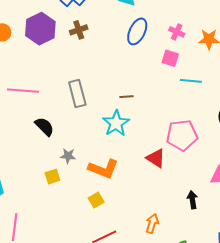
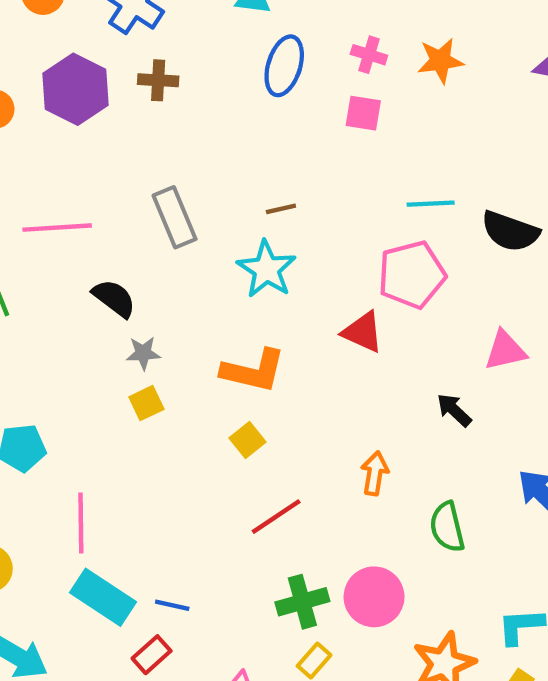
brown cross: (79, 30) -> (158, 80), turned 30
cyan line: (191, 81) -> (431, 204), moved
gray star: (68, 156) -> (143, 353), moved
black arrow: (192, 200) -> (454, 410), turned -30

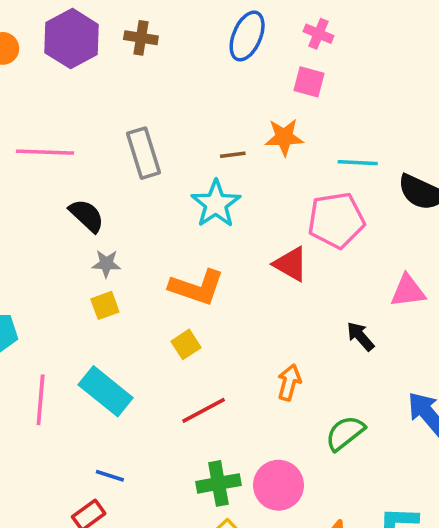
orange star: (440, 61) -> (284, 137), moved
green semicircle: (447, 527) -> (345, 433), turned 60
cyan rectangle: (103, 597) -> (106, 391), moved

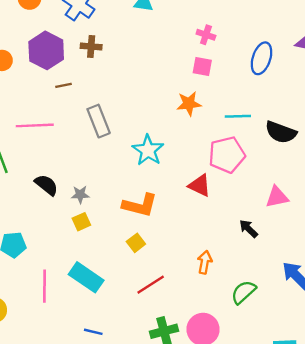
blue ellipse: (247, 36) -> (262, 58), moved
brown line: (233, 155) -> (64, 85), moved
black semicircle: (87, 216) -> (46, 185), moved

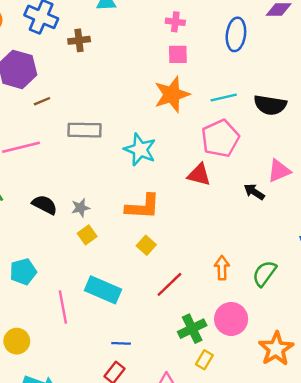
brown cross: (91, 46) -> (79, 40), moved
orange star: (189, 104) -> (172, 95), size x1.4
gray rectangle: (99, 121) -> (84, 130), turned -56
black arrow: (248, 229) -> (254, 192), moved
orange arrow: (205, 262) -> (222, 268), moved

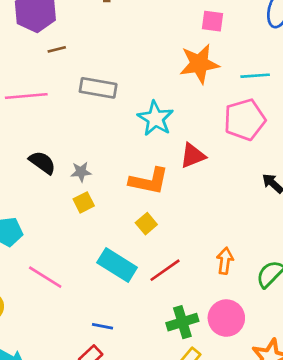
red triangle: (199, 175) -> (193, 156), moved, turned -45
cyan rectangle: (103, 290) -> (117, 265), moved
pink line: (63, 307) -> (45, 277), turned -56

